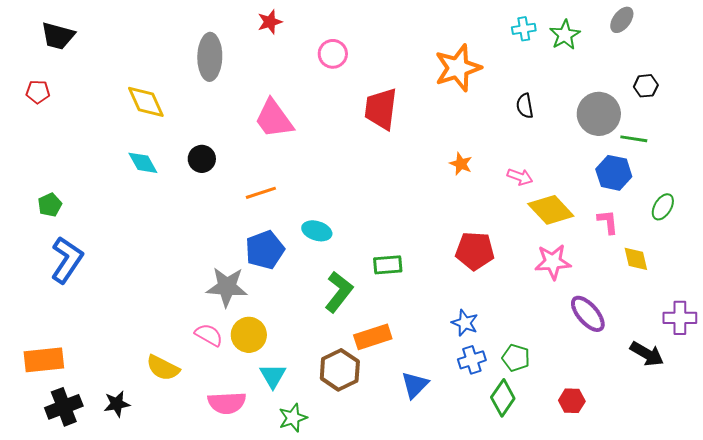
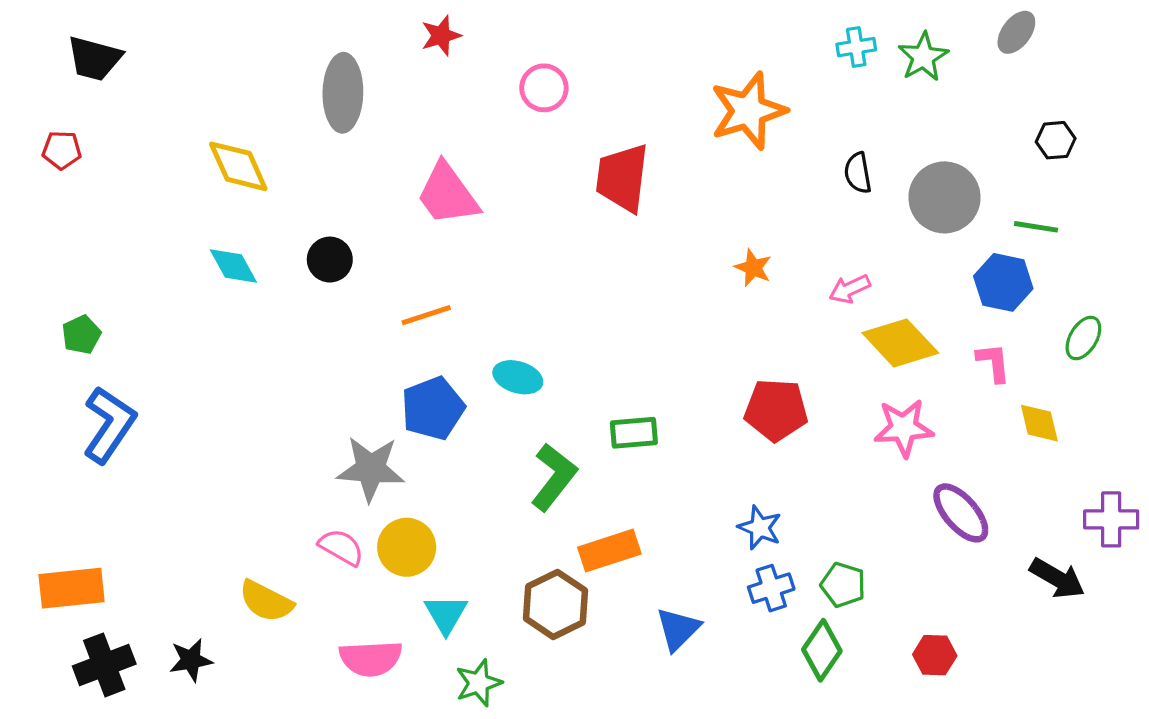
gray circle: (599, 114) -> (944, 197), moved
pink arrow: (520, 177) -> (850, 289), turned 135

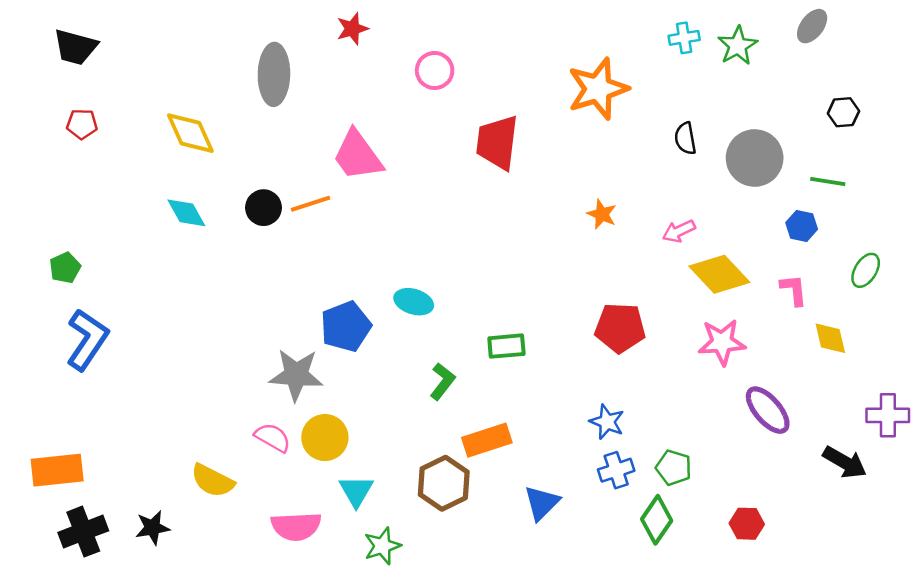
red pentagon: (62, 150) -> (82, 124), moved
blue hexagon: (1003, 282) -> (802, 226), size x0.7
orange line: (426, 315) -> (311, 204), moved
green L-shape: (554, 477) -> (442, 381), size x0.7

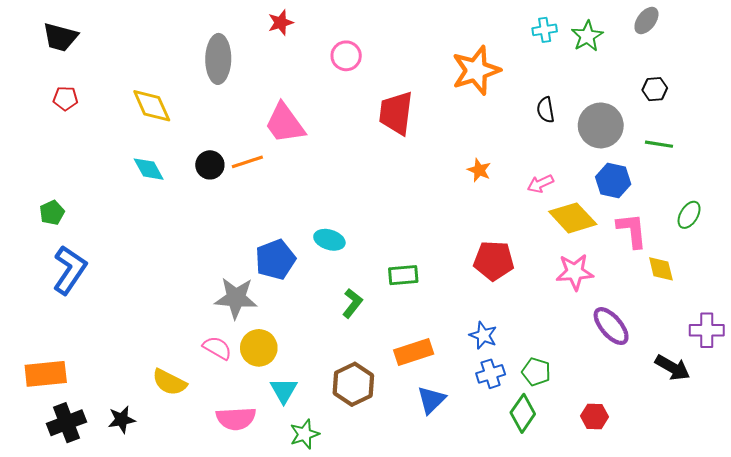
black hexagon: (843, 112) -> (655, 89), moved
blue hexagon: (802, 226) -> (613, 181), moved, size x1.4
pink L-shape: (794, 290) -> (632, 230), size x1.4
orange rectangle: (487, 440) -> (414, 352), moved

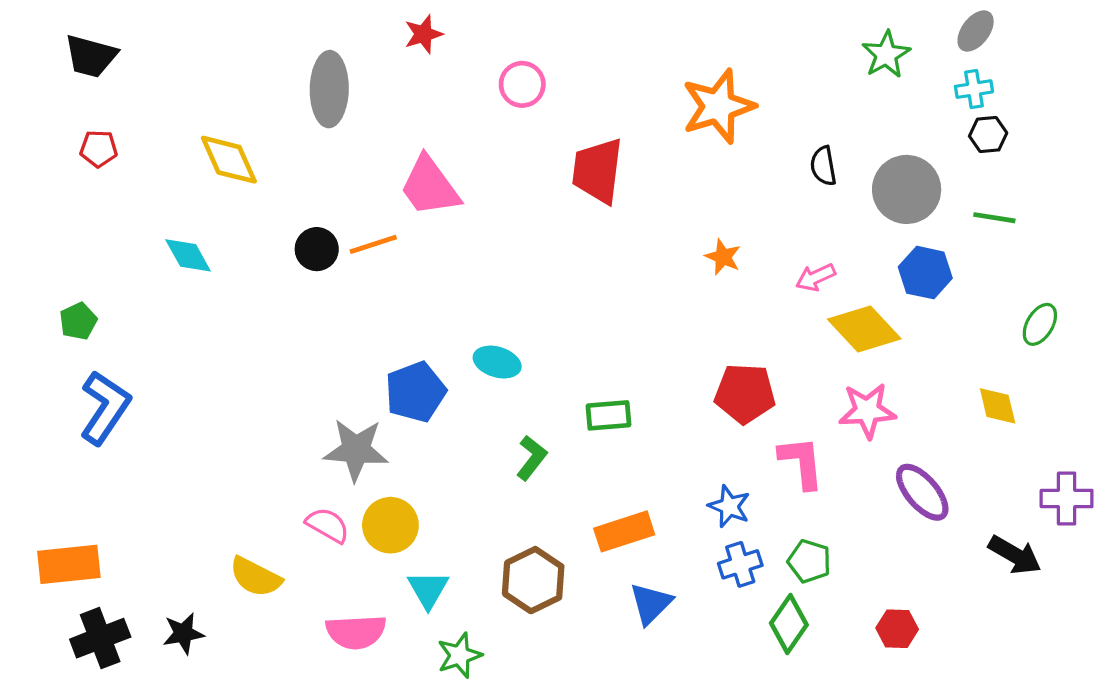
cyan cross: (545, 30) -> (974, 89), moved
cyan diamond: (149, 169) -> (188, 255), moved
pink L-shape: (632, 230) -> (801, 462), moved

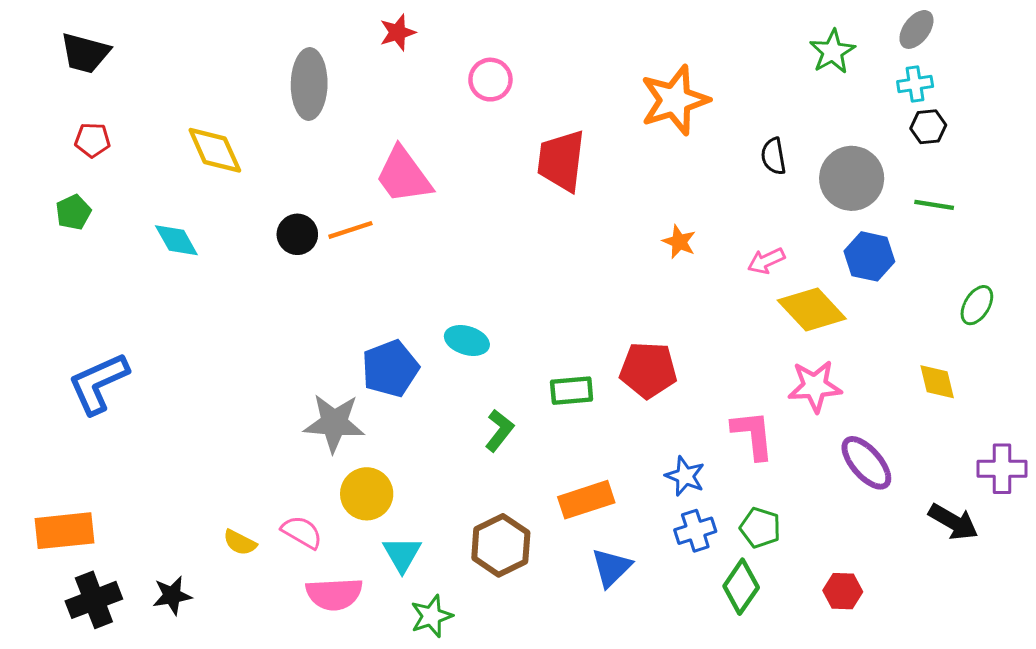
green pentagon: (78, 321) -> (73, 212), moved
red pentagon: (745, 393) -> (648, 370), moved
blue L-shape: (105, 408) -> (98, 383), turned -148
pink semicircle: (328, 525) -> (302, 532), moved
yellow semicircle: (256, 577) -> (240, 542), size x0.7

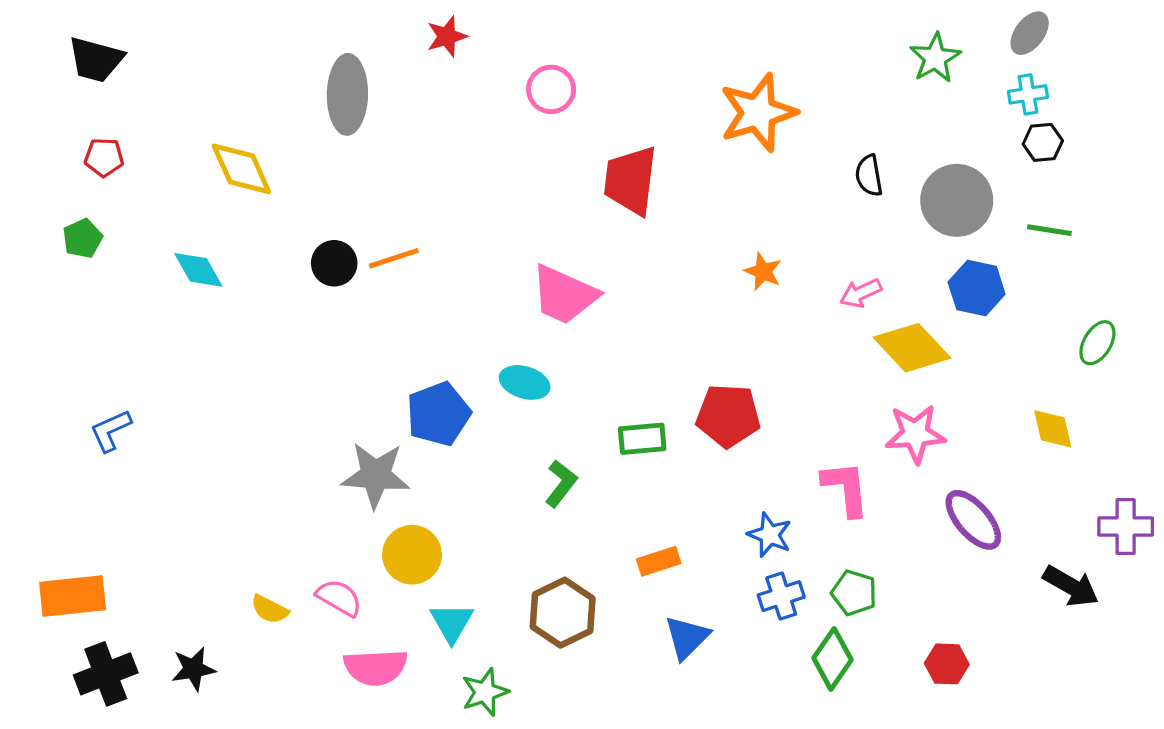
pink trapezoid: (403, 175) -> (564, 295), moved, turned -30
blue L-shape: (98, 383) -> (111, 430), size x0.6
orange rectangle: (586, 500) -> (659, 561), size x0.7

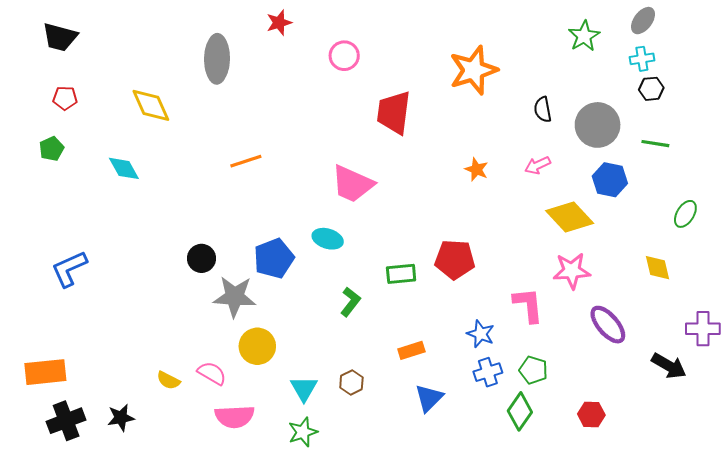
black circle: (334, 263) -> (201, 258), moved
pink arrow: (861, 293) -> (538, 165), moved
blue L-shape: (111, 430) -> (69, 269), size x1.4
brown hexagon: (563, 613) -> (351, 382), size x0.6
cyan triangle: (452, 623) -> (304, 389), moved

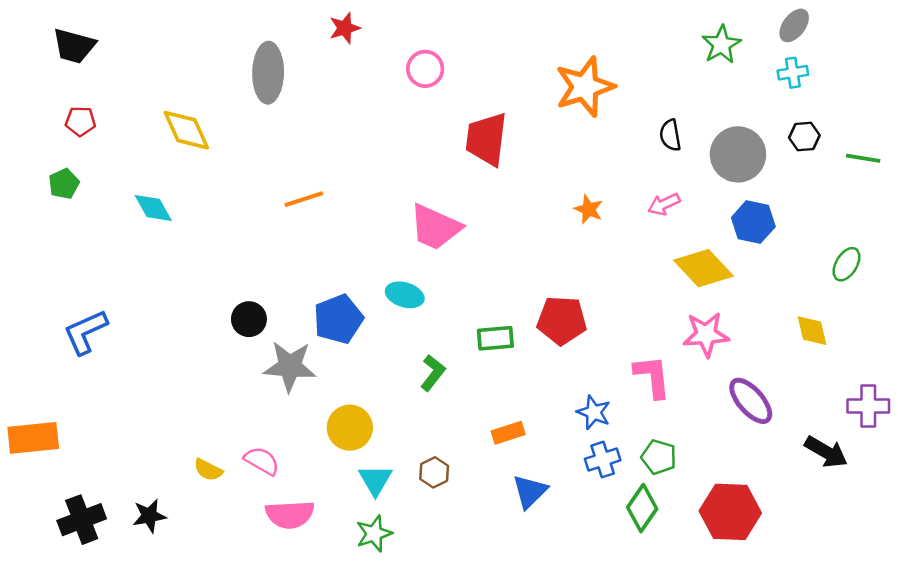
black hexagon: (651, 89) -> (804, 137), moved
green line: (655, 144) -> (863, 158), moved
yellow circle: (257, 346) -> (350, 428), moved
orange rectangle: (45, 372) -> (33, 438), moved
red hexagon: (591, 414) -> (730, 512), size x1.8

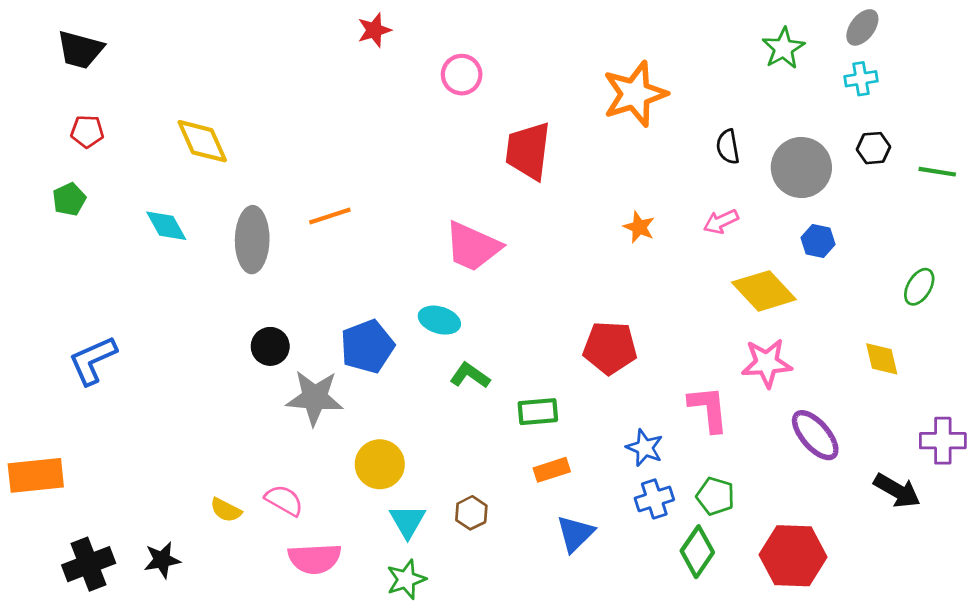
gray ellipse: (268, 73) -> (252, 240), moved
blue hexagon: (753, 222) -> (818, 241), size x0.7
green rectangle: (495, 338) -> (538, 412), moved
green L-shape: (433, 373) -> (470, 376), moved, turned -93

